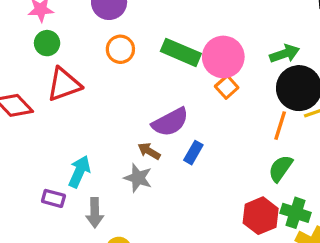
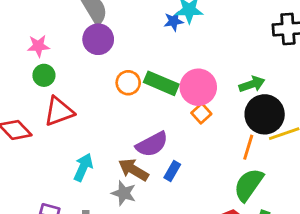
orange circle: (120, 49) -> (128, 83), moved
brown arrow: (149, 151) -> (133, 170), size x1.5
green semicircle: (280, 168) -> (249, 185), size x1.4
cyan arrow: (79, 172) -> (83, 167), moved

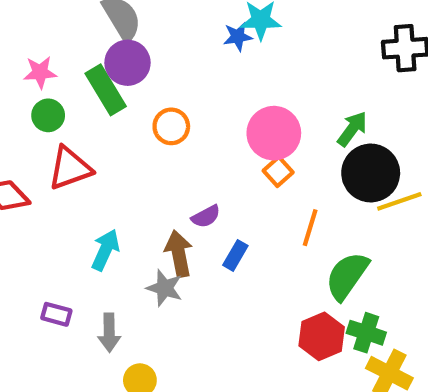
green rectangle: (161, 83) -> (106, 90), moved, turned 36
green arrow: (252, 84) -> (352, 129), turned -35
purple semicircle: (152, 144) -> (206, 217), size x0.6
orange line: (248, 147) -> (310, 228), moved
brown arrow: (133, 170) -> (179, 254), turned 48

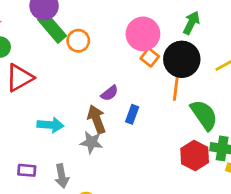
green rectangle: (106, 90) -> (52, 28), moved
black circle: (371, 173) -> (182, 59), moved
cyan arrow: (105, 250) -> (50, 125), turned 80
green semicircle: (347, 276) -> (204, 115), turned 120

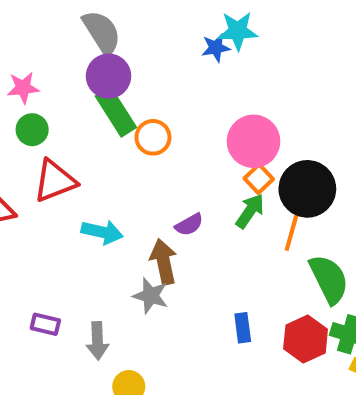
green arrow: (191, 23) -> (250, 211), moved
blue rectangle: (132, 114) -> (243, 328), moved, turned -36
cyan arrow: (50, 125) -> (102, 232), moved

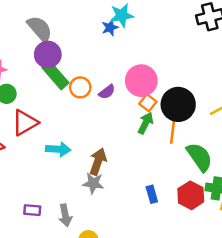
purple semicircle: (189, 225) -> (107, 92), moved
brown arrow: (164, 262) -> (98, 162), turned 40

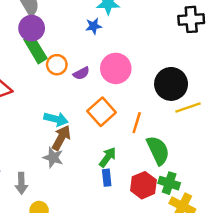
blue star: (110, 28) -> (94, 26), moved
orange square: (148, 103) -> (102, 112), moved, size x1.6
black circle: (178, 104) -> (171, 84), moved
green arrow: (146, 123) -> (108, 157), moved
cyan arrow: (58, 149) -> (56, 119), moved

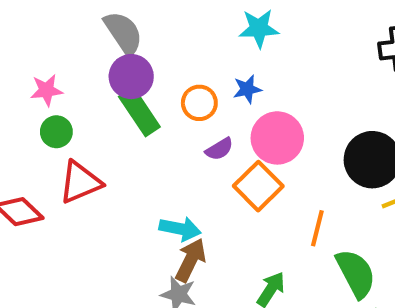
blue star: (94, 26) -> (247, 89), moved
orange circle: (57, 65) -> (199, 103), moved
orange square: (102, 112) -> (258, 186), moved

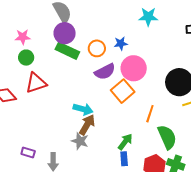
cyan star: (259, 28) -> (148, 17), moved
green rectangle: (139, 112) -> (67, 51), turned -35
purple semicircle: (219, 149) -> (105, 72), size x1.5

